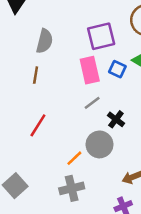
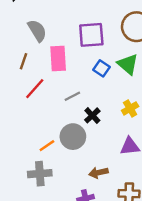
gray semicircle: (45, 41) -> (37, 31), turned -55
pink rectangle: (90, 70) -> (58, 58), moved
red line: (38, 125) -> (35, 89), moved

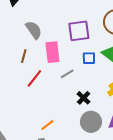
blue square: (102, 68) -> (89, 58), turned -32
gray line: (72, 96) -> (67, 74), moved
gray circle: (73, 137) -> (91, 122), moved

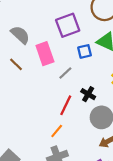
brown line: (24, 56) -> (16, 64), turned -48
red line: (34, 78) -> (66, 105), moved

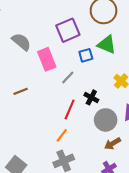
brown line: (16, 64) -> (21, 91), moved, turned -64

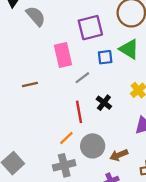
gray semicircle: (21, 42) -> (36, 16), moved
red line: (70, 109) -> (79, 112), turned -42
gray circle: (106, 120) -> (93, 146), moved

